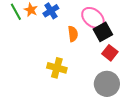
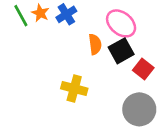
black square: (103, 32) -> (121, 51), moved

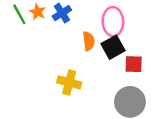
pink ellipse: (121, 23) -> (113, 22), turned 48
red square: (143, 69) -> (134, 64), turned -36

